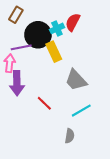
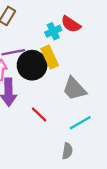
red semicircle: (73, 22) -> (71, 24), turned -84
black circle: (38, 35) -> (32, 65), moved

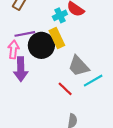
red line: (39, 115) -> (65, 89), moved
cyan line: (80, 123) -> (93, 81), moved

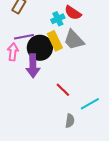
gray trapezoid: (79, 66) -> (74, 40), moved
purple arrow: (21, 69) -> (33, 66), moved
cyan line: (93, 81) -> (90, 104), moved

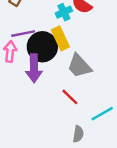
gray trapezoid: (74, 40) -> (79, 66), moved

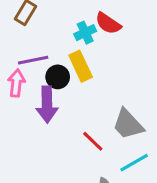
black circle: (42, 47) -> (58, 77), size x0.6
gray trapezoid: (79, 66) -> (128, 124), moved

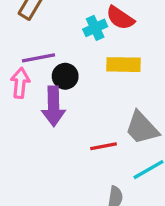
yellow rectangle: (81, 66) -> (124, 65), moved, turned -64
red line: (93, 141) -> (104, 146), turned -55

